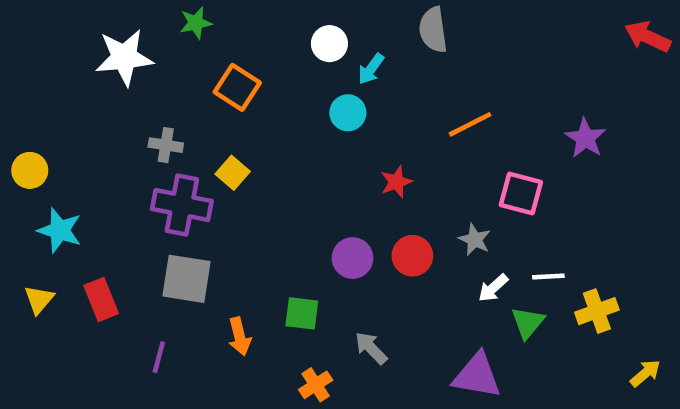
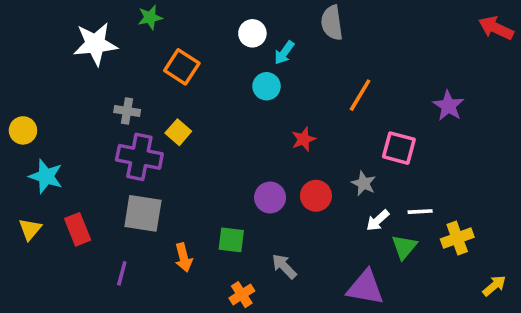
orange line: (470, 124) -> (360, 95), turned -32

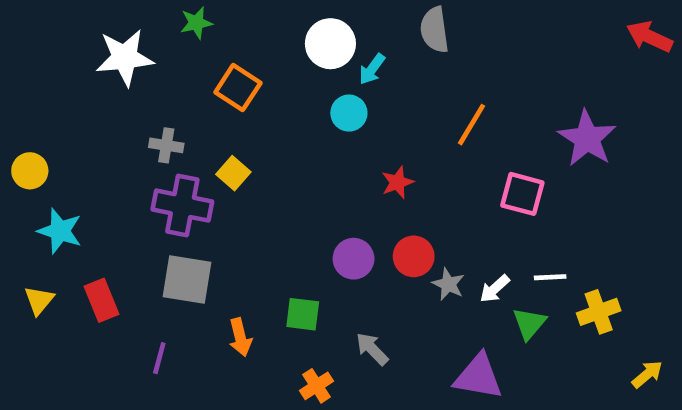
white circle: (252, 33) -> (330, 44), size x1.4
purple star: (448, 106) -> (587, 138), size x1.4
gray star: (364, 183) -> (448, 284), moved

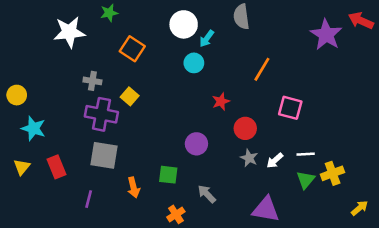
purple star: (587, 138) -> (326, 35), moved
red circle: (414, 256) -> (245, 128), moved
green triangle: (529, 323) -> (306, 180), moved

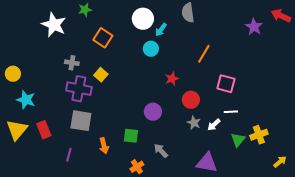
white star: (69, 32) -> (54, 25), turned 30
purple star: (326, 35) -> (254, 27), size x0.7
white line: (306, 154) -> (231, 112), moved
yellow triangle: (22, 167) -> (17, 130), size x1.6

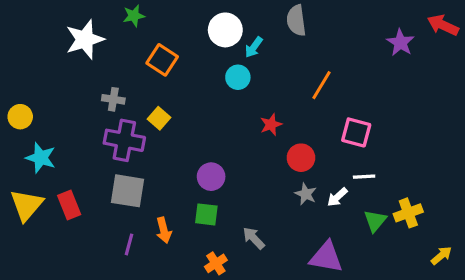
white star: (54, 25) -> (85, 39), turned 30
purple circle: (153, 112) -> (211, 177), moved
purple line: (69, 155) -> (129, 244), moved

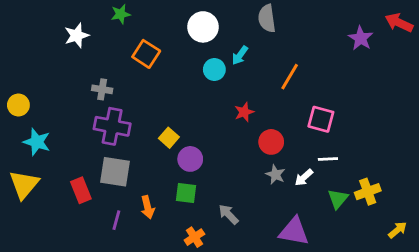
white star: (85, 39) -> (77, 35), size x0.7
cyan arrow: (254, 47) -> (240, 55), moved
yellow square: (159, 118) -> (169, 138), moved
red rectangle: (69, 205) -> (81, 190), moved

